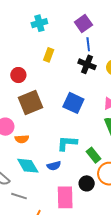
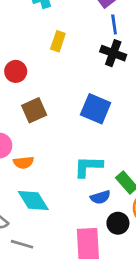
brown square: (30, 103) -> (34, 110), size x0.7
blue semicircle: (54, 166) -> (100, 197), moved

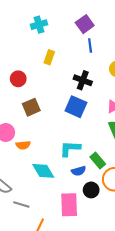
black cross: (113, 53) -> (83, 80), moved
cyan diamond: (33, 200) -> (43, 171), moved

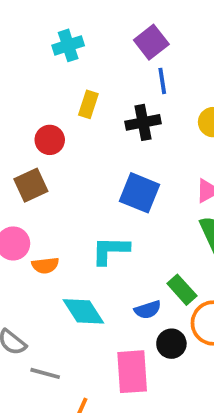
red circle: (18, 79) -> (50, 140), moved
black cross: (83, 80) -> (143, 122), moved, turned -30
brown square: (31, 107) -> (31, 185), moved
cyan L-shape: (70, 149) -> (110, 250), moved

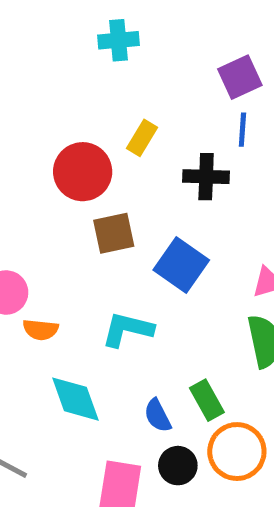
cyan cross: (68, 45) -> (118, 40), moved
red circle: (50, 140) -> (83, 172), size x1.5
brown square: (31, 185) -> (114, 233), moved
blue semicircle: (148, 310) -> (158, 416), turned 68

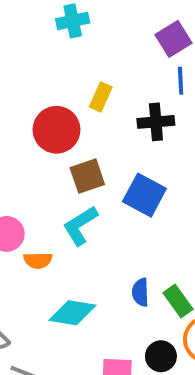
cyan L-shape: (127, 329) -> (80, 226), moved, turned -39
cyan diamond: (75, 399) -> (73, 313), turned -54
blue semicircle: (158, 416) -> (140, 292), moved, turned 32

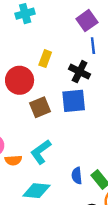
black cross: (156, 122) -> (80, 72), turned 35
blue square: (144, 195) -> (74, 101), moved, turned -30
cyan L-shape: (80, 226) -> (41, 152), moved

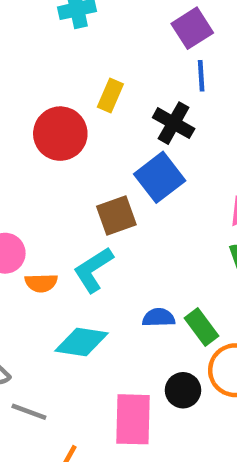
blue square: (74, 101) -> (160, 177), turned -35
brown square: (40, 107) -> (116, 215), moved
blue semicircle: (77, 176) -> (159, 318), turned 91

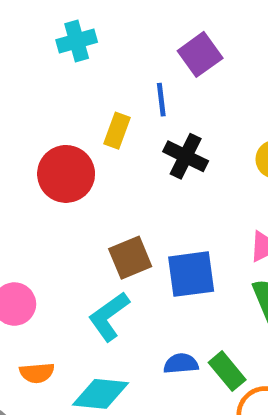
blue line: (201, 76) -> (161, 100), moved
blue square: (160, 177) -> (191, 274), moved, turned 33
orange semicircle: (41, 283) -> (37, 373), moved

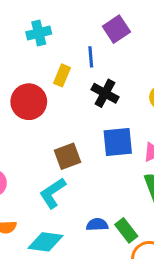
cyan cross: (77, 41) -> (39, 33), moved
blue square: (191, 274) -> (118, 142), moved

